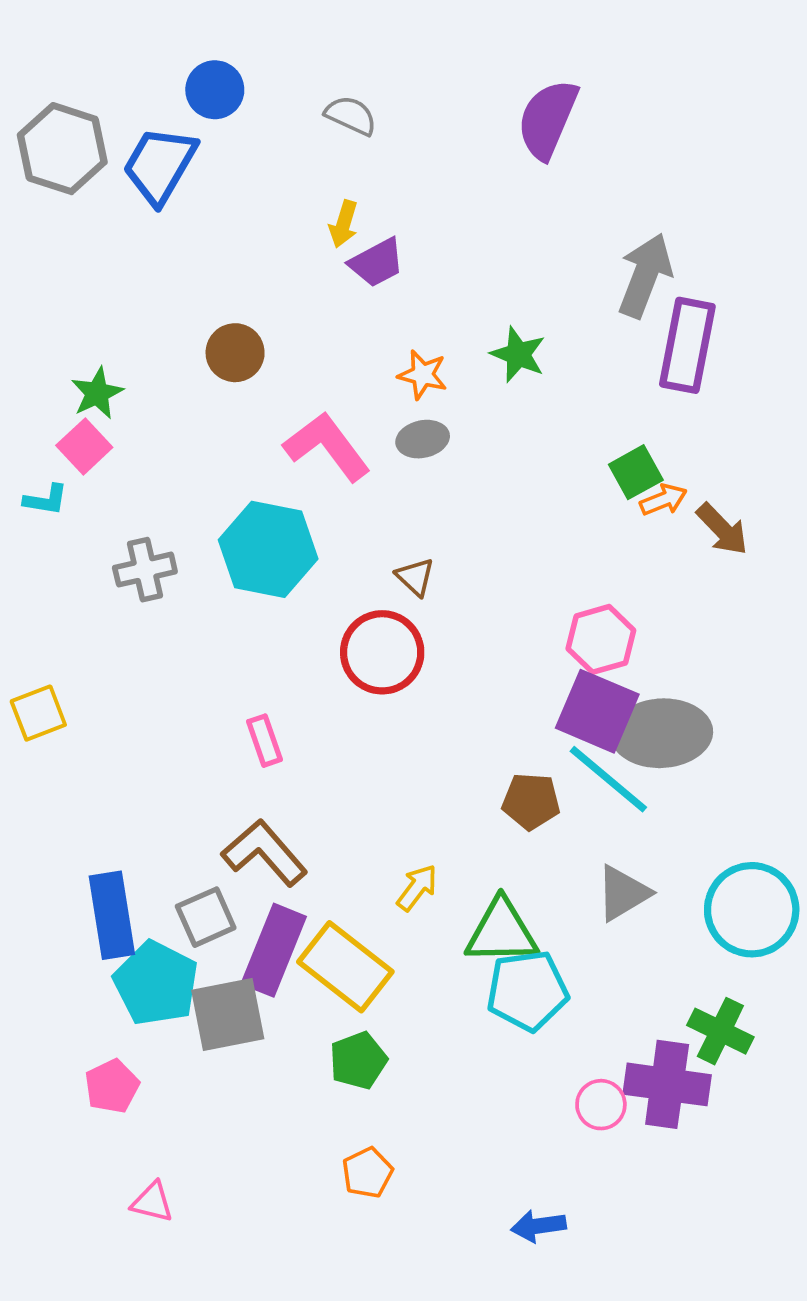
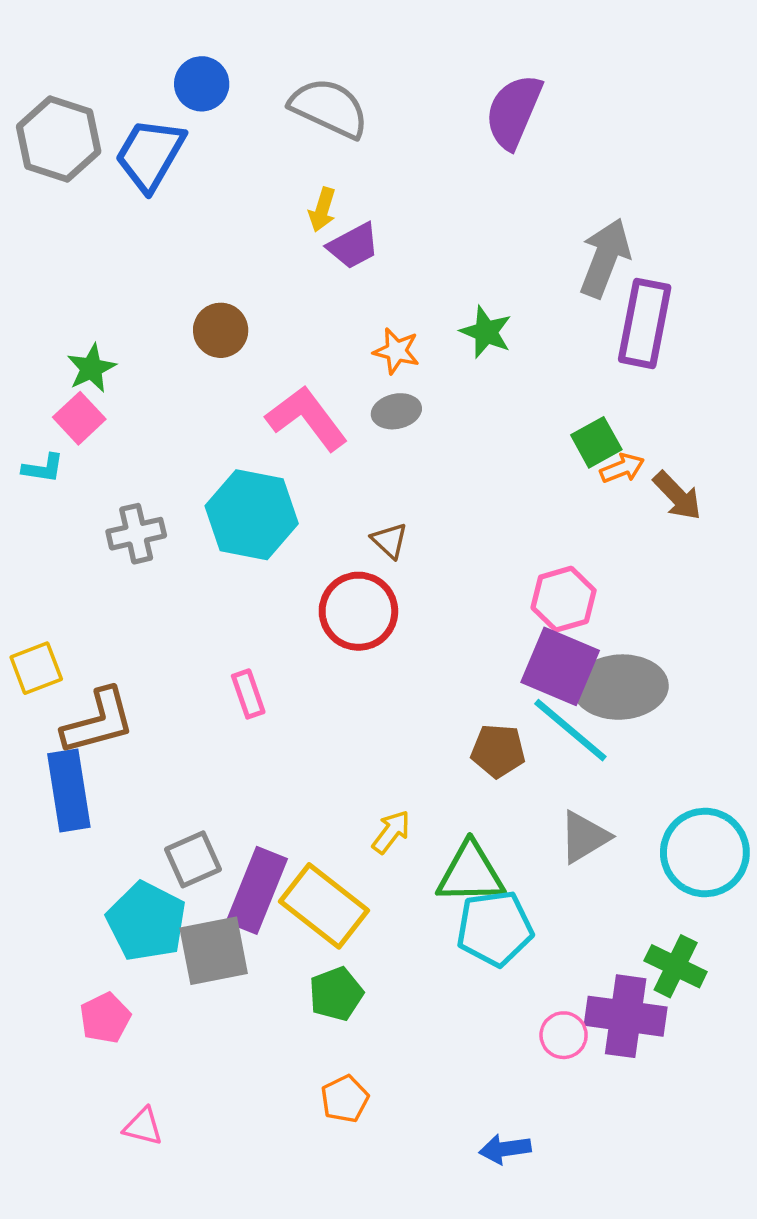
gray semicircle: (351, 115) -> (329, 108), size x1.6
brown L-shape: (264, 853) -> (98, 722), moved, turned 116
blue rectangle: (112, 915) -> (69, 790), moved

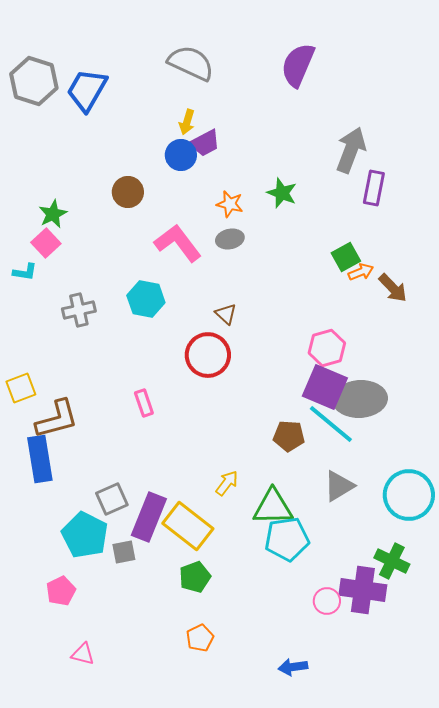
blue circle: (202, 84) -> (181, 155), moved
purple rectangle: (645, 323) -> (374, 188), size x0.7
cyan hexagon: (252, 515) -> (146, 299), size x0.7
gray square: (214, 951) -> (124, 552), size x0.6

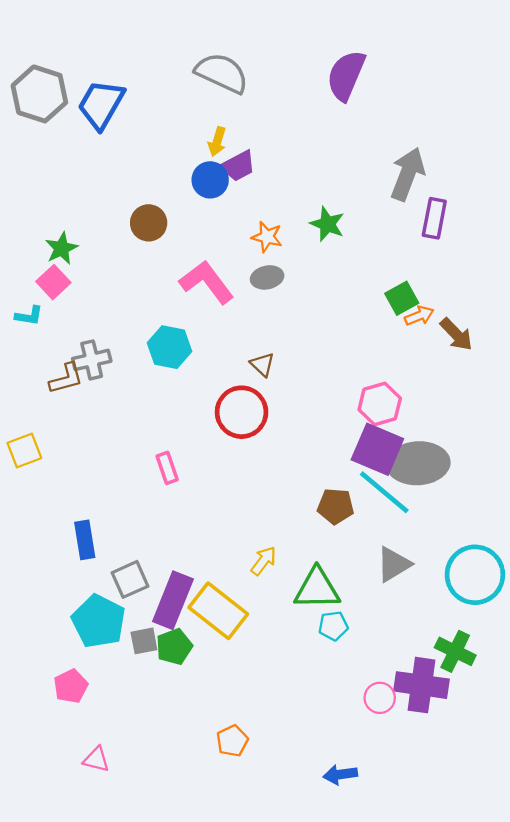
brown L-shape: (57, 419) -> (66, 378), moved, size x0.7
blue rectangle: (40, 459) -> (85, 540), moved, size x0.7
cyan pentagon: (287, 539) -> (333, 626), size x0.6
green pentagon: (195, 577) -> (174, 647), moved

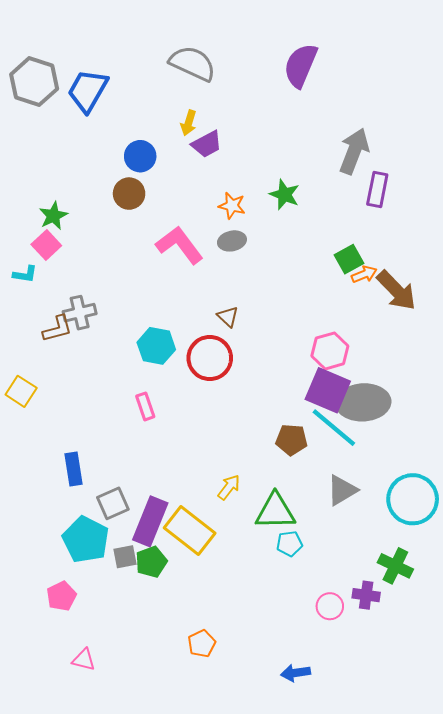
blue circle: (210, 180) -> (140, 156), moved
brown arrow: (456, 334) -> (396, 290), size x1.4
cyan hexagon: (170, 347) -> (156, 346), moved
yellow square: (24, 450) -> (21, 391), turned -36
purple cross: (422, 685) -> (366, 595), size x0.6

